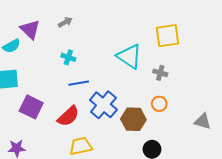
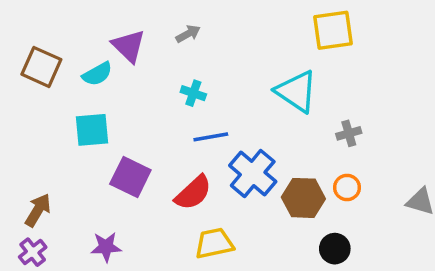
yellow square: (167, 36) -> (333, 30), moved
gray cross: (160, 73) -> (349, 133), moved, turned -32
orange circle: (159, 104) -> (347, 187), moved

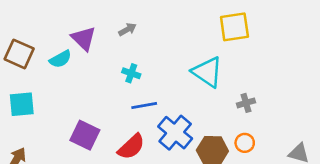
cyan square: (92, 130) -> (22, 104), moved

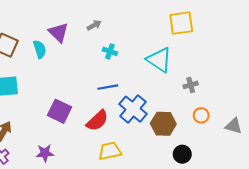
cyan semicircle: (60, 59) -> (40, 49), turned -78
cyan cross: (131, 73) -> (110, 51), moved
orange circle: (245, 143) -> (201, 115), moved

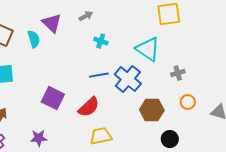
blue cross: (133, 109) -> (128, 79), moved

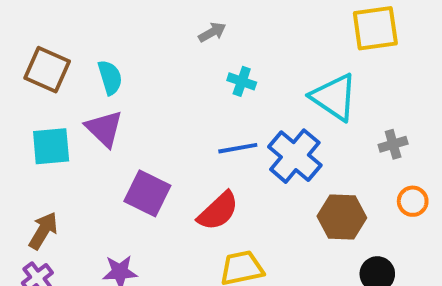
purple triangle: (52, 23) -> (104, 129), moved

